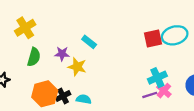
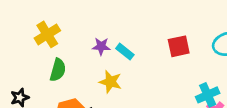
red square: (153, 39) -> (179, 46), moved
purple star: (62, 54) -> (101, 46), moved

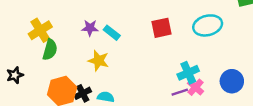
yellow cross: (47, 34) -> (40, 30), moved

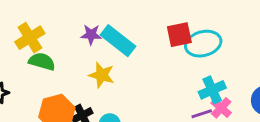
cyan ellipse: (208, 25) -> (203, 44), moved
cyan rectangle: (112, 33) -> (118, 41), size x1.6
green semicircle: (50, 50) -> (42, 62), turned -90

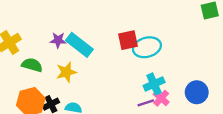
green semicircle: (42, 62) -> (32, 65), moved
yellow star: (102, 75) -> (66, 72), turned -30

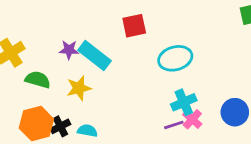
red square: (128, 40) -> (134, 26), moved

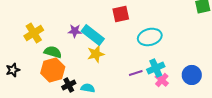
yellow star: (79, 88) -> (96, 54), moved
orange hexagon: (36, 124) -> (53, 70), moved
purple line: (174, 125) -> (136, 73), moved

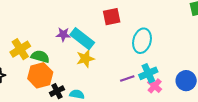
yellow cross: (34, 33) -> (20, 49), moved
cyan ellipse: (150, 37) -> (142, 41), turned -60

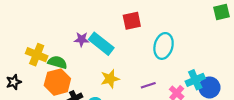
yellow cross: (20, 49) -> (37, 55), turned -36
yellow star: (85, 59) -> (110, 79), moved
cyan cross: (148, 73) -> (195, 80), moved

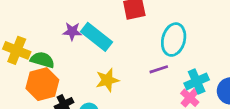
cyan cross: (195, 80) -> (197, 81), moved
purple line: (148, 85) -> (159, 69), moved

